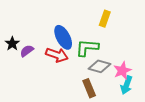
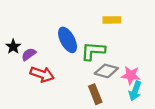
yellow rectangle: (105, 19) -> (112, 20), turned 70
red arrow: (57, 55) -> (42, 74), moved
pink star: (122, 71) -> (131, 75), turned 30

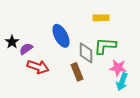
green L-shape: (93, 51) -> (105, 46), moved
gray diamond: (106, 71) -> (86, 53), moved, turned 75
brown rectangle: (95, 94) -> (77, 72), moved

